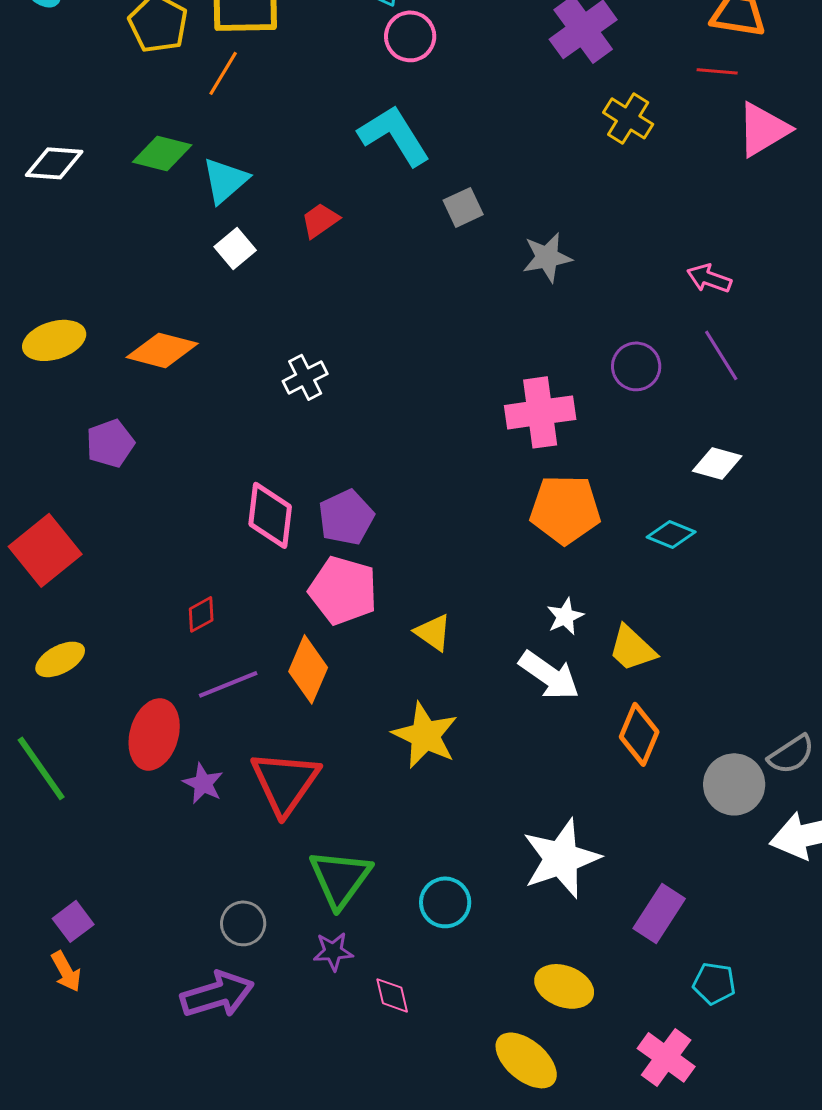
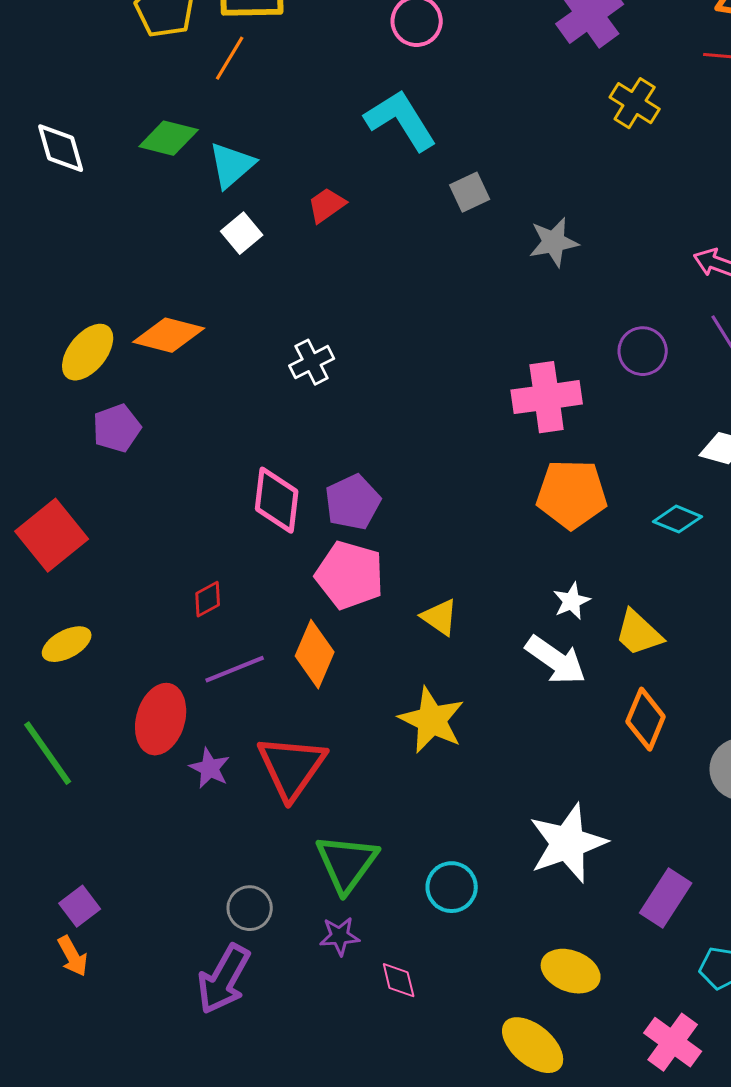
white diamond: (54, 163) -> (61, 148), turned 70
yellow ellipse: (54, 340) -> (88, 352), moved, turned -34
purple arrow: (217, 994) -> (224, 979), turned 136

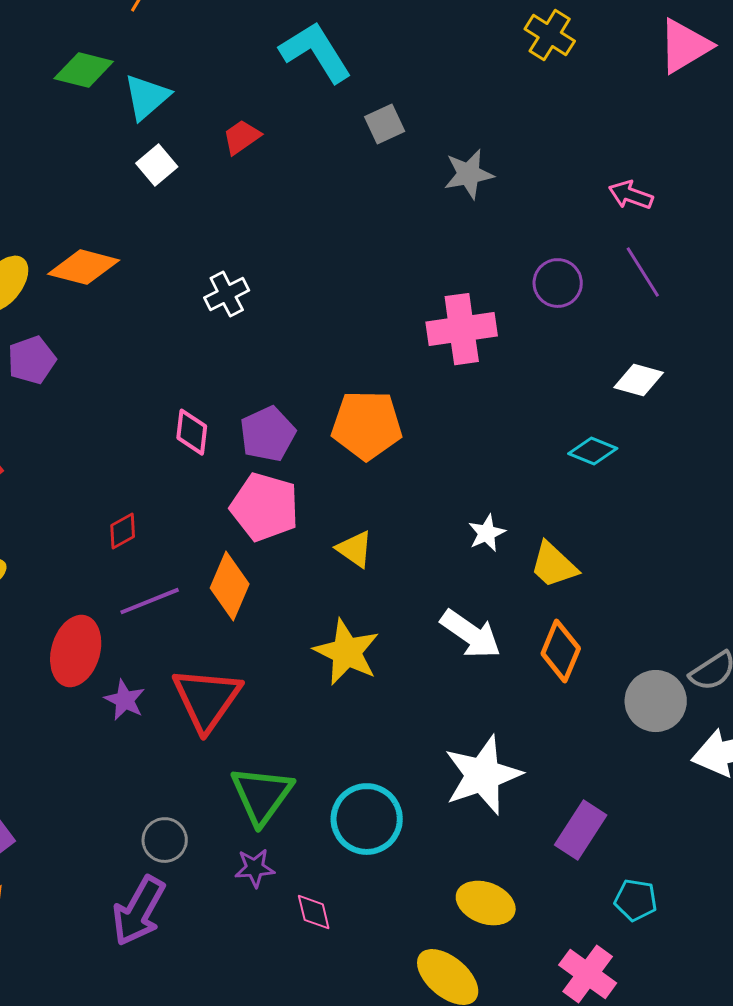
orange pentagon: (572, 494) -> (367, 425), moved
pink diamond: (277, 500) -> (192, 432), size x0.7
white arrow: (556, 660) -> (471, 634), moved
cyan circle: (452, 887) -> (367, 819), size x1.4

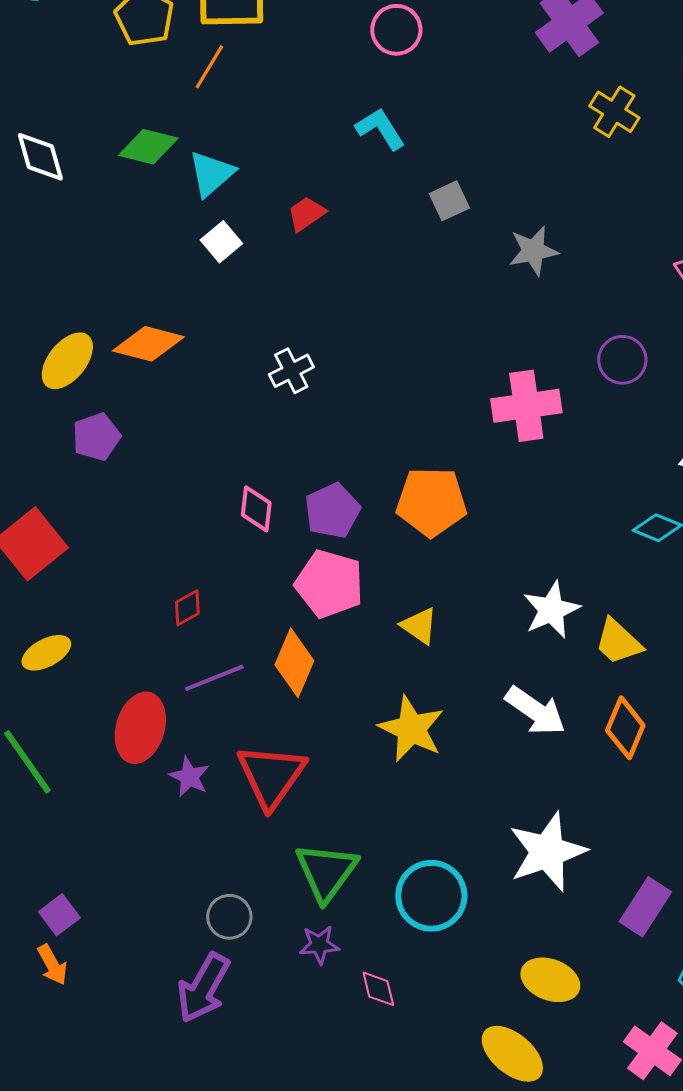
cyan L-shape: (316, 52) -> (380, 129), size x0.7
white star: (487, 533) -> (551, 610), size x1.5

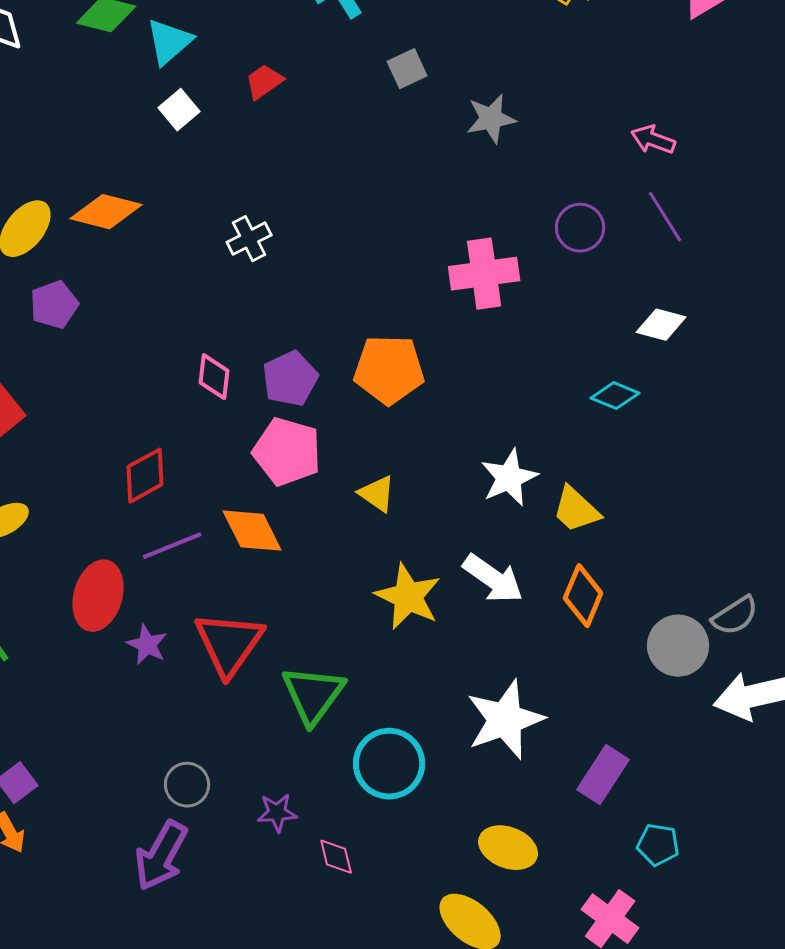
red diamond: (187, 608) -> (145, 476), size x1.5
orange diamond: (294, 663) -> (252, 531), turned -50
yellow star: (411, 729) -> (408, 597), moved
green triangle: (326, 872) -> (313, 695), moved

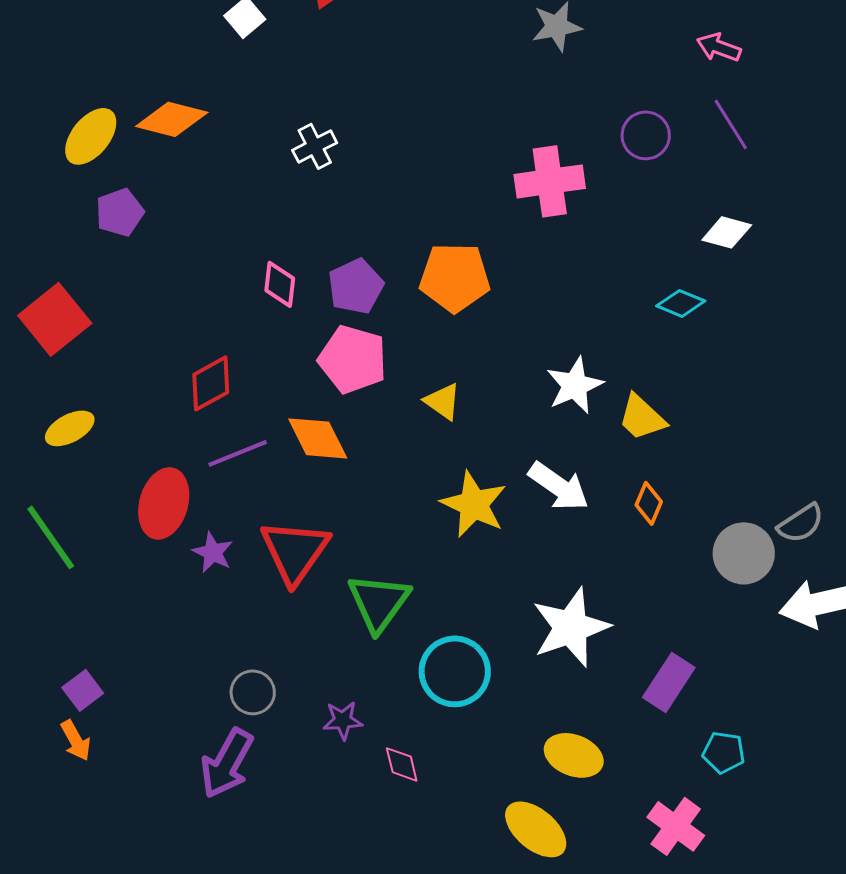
orange diamond: (583, 596) -> (649, 503), size x0.7

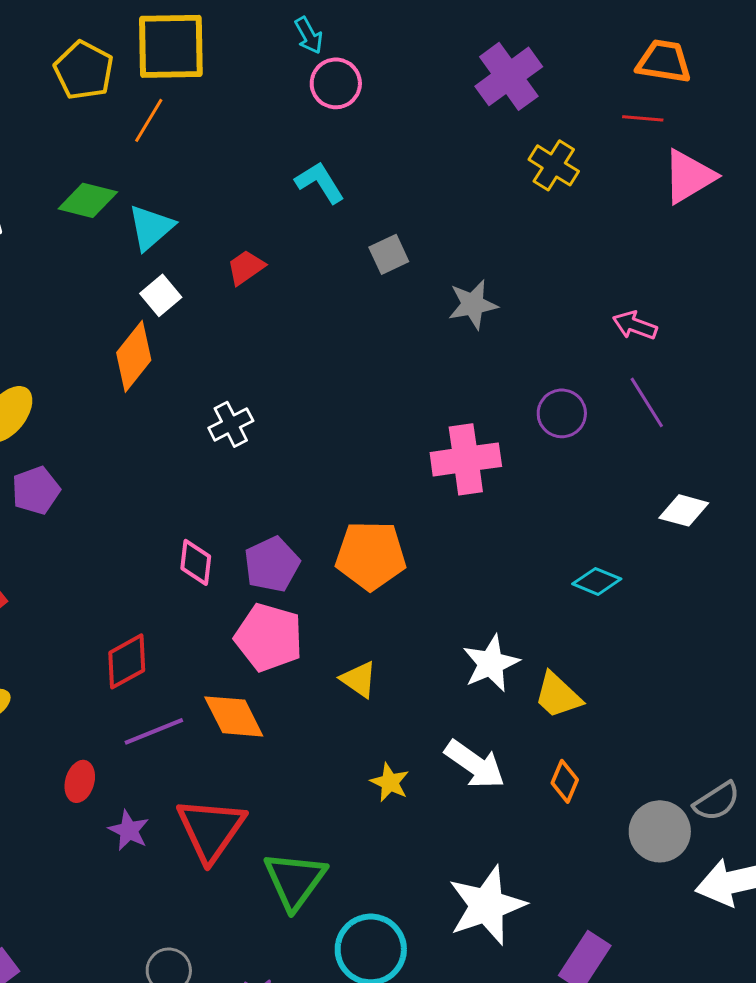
orange diamond: (172, 119) -> (134, 356), moved, turned -66
white diamond: (727, 232) -> (684, 510), moved
red ellipse: (164, 503) -> (80, 781), size x0.6
yellow star: (474, 504) -> (390, 782), size x0.6

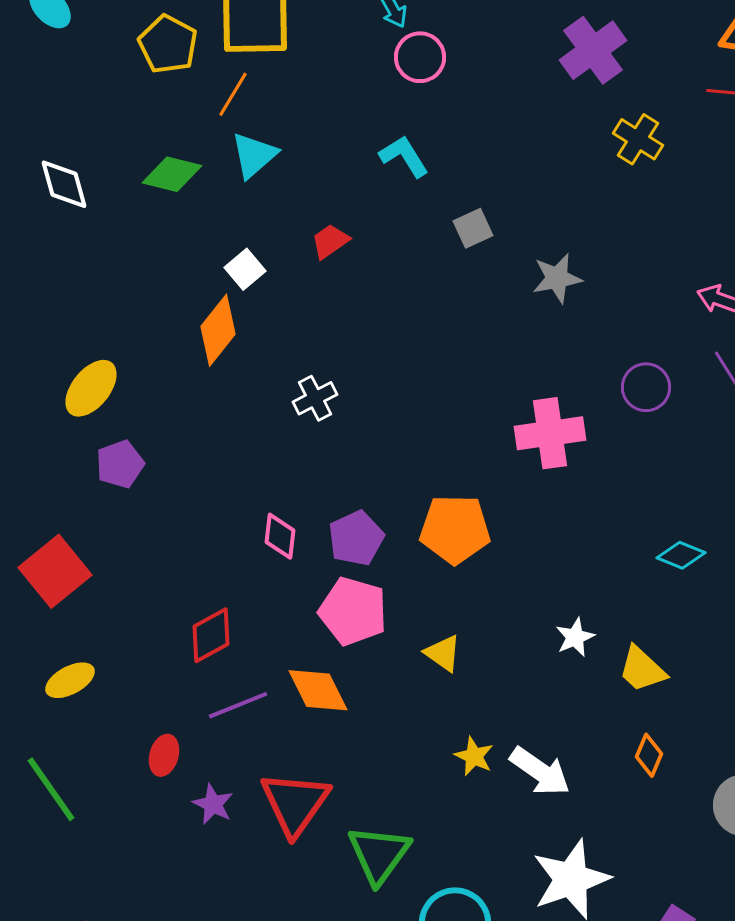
cyan triangle: (151, 227) -> (254, 155), moved
white star: (491, 663) -> (575, 637), size x0.7
white arrow: (475, 764) -> (540, 771), moved

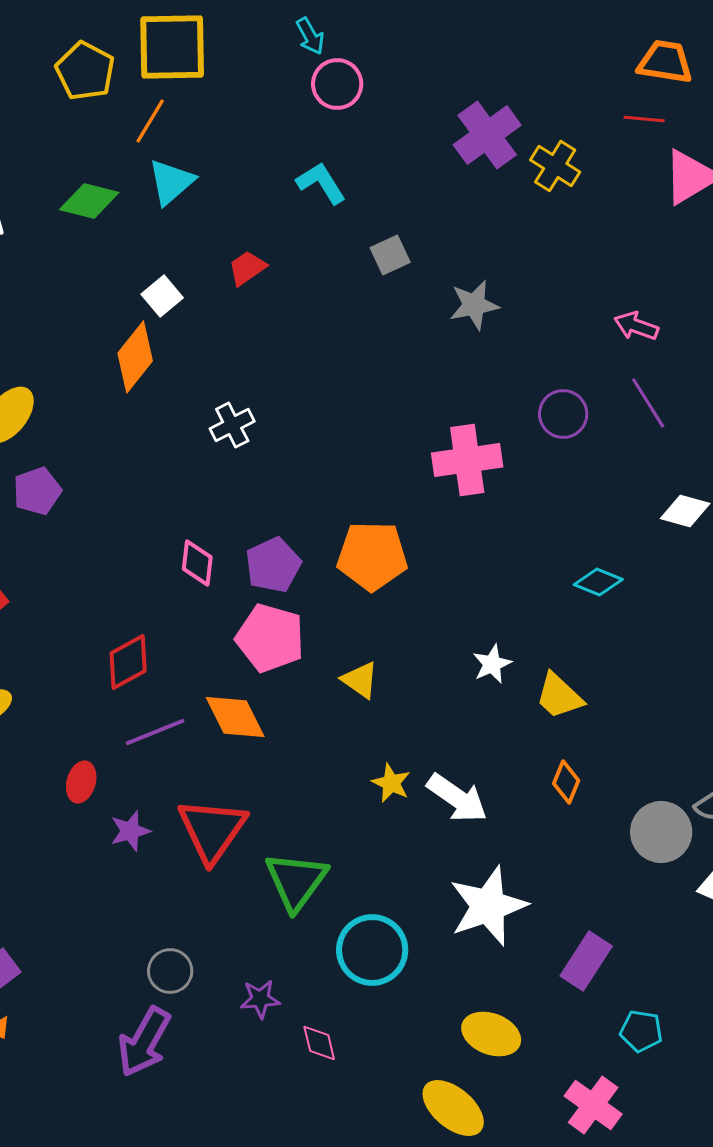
purple cross: (593, 50) -> (487, 135), moved
purple star: (213, 804) -> (130, 831), turned 30

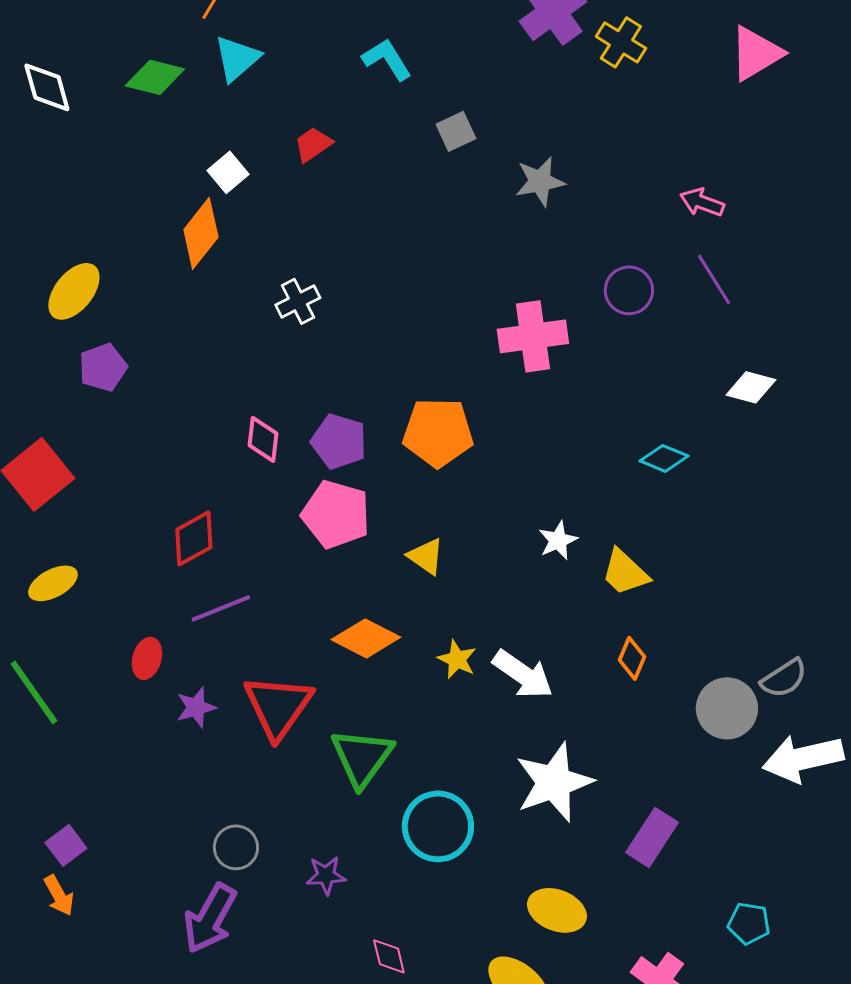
purple pentagon: (273, 565) -> (339, 441), turned -30
orange diamond: (235, 717) -> (366, 638), moved, turned -36
cyan pentagon: (641, 1031) -> (749, 923), moved
pink diamond: (319, 1043) -> (389, 956), moved

